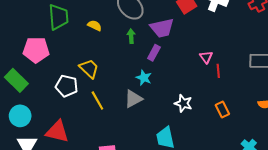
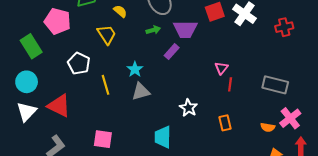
green arrow: (131, 36) -> (153, 30), turned 64
yellow trapezoid: (89, 69) -> (107, 34), moved
cyan star: (144, 78) -> (135, 69), moved

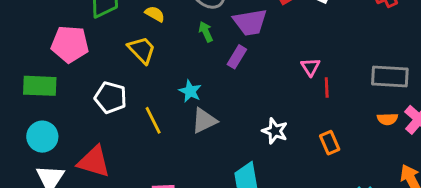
green arrow: (153, 30) -> (206, 32), turned -88
green rectangle: (31, 46) -> (40, 86), turned -45
orange semicircle: (268, 127) -> (387, 119), moved

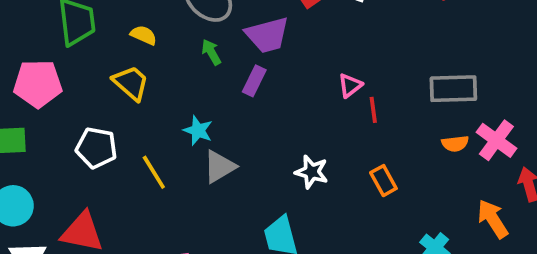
pink triangle: (310, 67) -> (350, 85), turned 30

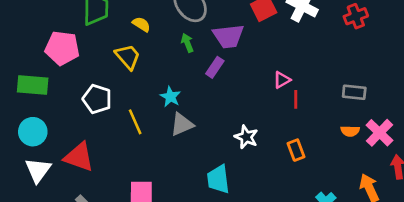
gray rectangle: (453, 89) -> (354, 92), size x0.7

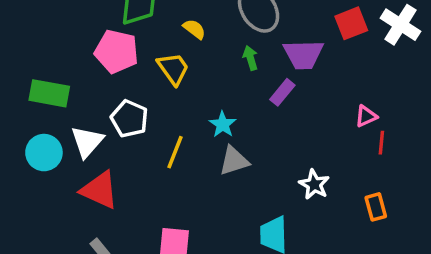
pink pentagon: (62, 48) -> (116, 52), moved
yellow line: (135, 122) -> (175, 152), turned 40
white triangle: (38, 170) -> (87, 142), moved

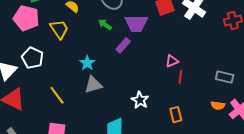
green arrow: (250, 58) -> (105, 25), turned -40
yellow line: (175, 152) -> (57, 95), moved, turned -60

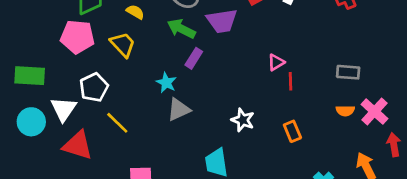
green arrow: (105, 25) -> (181, 29), size x1.5
purple rectangle: (123, 45) -> (194, 58), moved
white pentagon: (33, 58) -> (94, 87), turned 30
yellow line: (57, 95) -> (117, 123), moved

